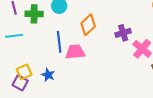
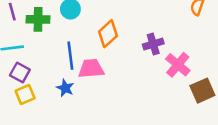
blue star: (48, 75) -> (65, 88), moved
purple square: (20, 83) -> (20, 72), moved

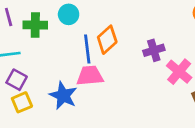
blue line: (70, 56) -> (87, 49), moved
blue star: (65, 88) -> (63, 96), size x1.5

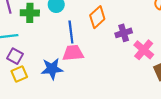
orange diamond: (107, 40) -> (97, 17), moved
blue star: (63, 96) -> (52, 69), turned -30

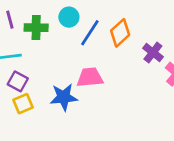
blue line: (71, 32) -> (90, 33), moved, turned 40
purple cross: (124, 33) -> (153, 52), turned -35

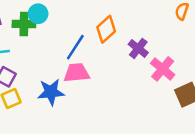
cyan circle: (69, 17) -> (38, 14), moved
blue line: (90, 33) -> (75, 47), moved

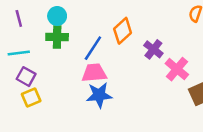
green cross: (24, 24) -> (57, 37), moved
blue star: (51, 92) -> (99, 95), moved

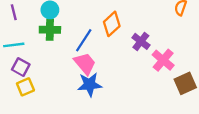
pink trapezoid: (94, 73) -> (85, 64), turned 55

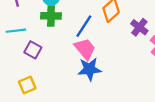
purple square: (21, 67) -> (33, 50), moved
yellow square: (25, 87) -> (27, 85), moved

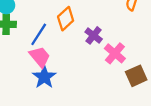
blue star: (90, 69) -> (44, 77), turned -30

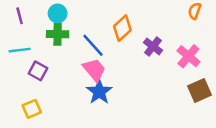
blue line: (39, 34) -> (93, 45), turned -75
pink cross: (115, 53) -> (188, 56), moved

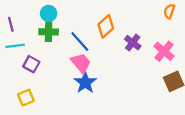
purple line: (20, 16) -> (11, 24), moved

